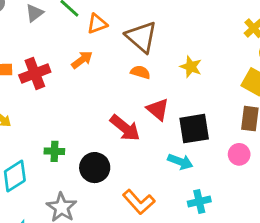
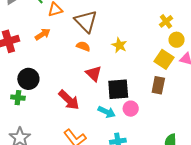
red arrow: (125, 128) -> (69, 100), moved
pink circle: (239, 154) -> (131, 109), moved
black circle: (95, 168) -> (28, 79), moved

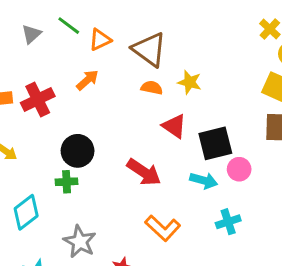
yellow star: (119, 45) -> (190, 82), moved

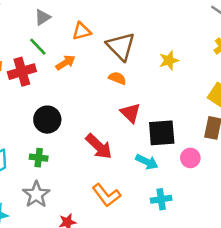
green line: (69, 26) -> (38, 47), moved
gray triangle: (31, 34) -> (42, 17), moved
yellow star: (190, 82) -> (169, 60), moved, turned 30
pink circle: (239, 169) -> (190, 158), moved
green cross: (67, 182) -> (39, 158), moved

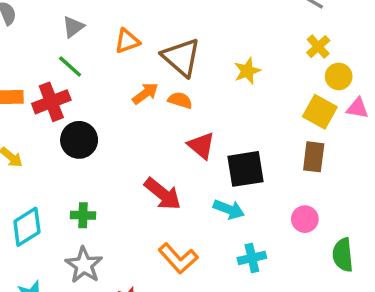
orange arrow: (65, 63) -> (145, 93), moved
black circle: (47, 120) -> (79, 140), moved
pink circle: (190, 158) -> (305, 219), moved

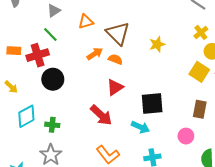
red triangle: (201, 145) -> (115, 87), moved, turned 42
brown rectangle: (314, 157) -> (200, 109), moved
cyan diamond: (27, 227) -> (26, 116), moved

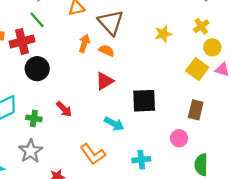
yellow star: (157, 44) -> (163, 34), moved
orange arrow: (95, 54) -> (84, 43), turned -42
red arrow: (101, 115) -> (64, 109), moved, size x0.7
cyan arrow: (140, 127) -> (114, 124), moved

